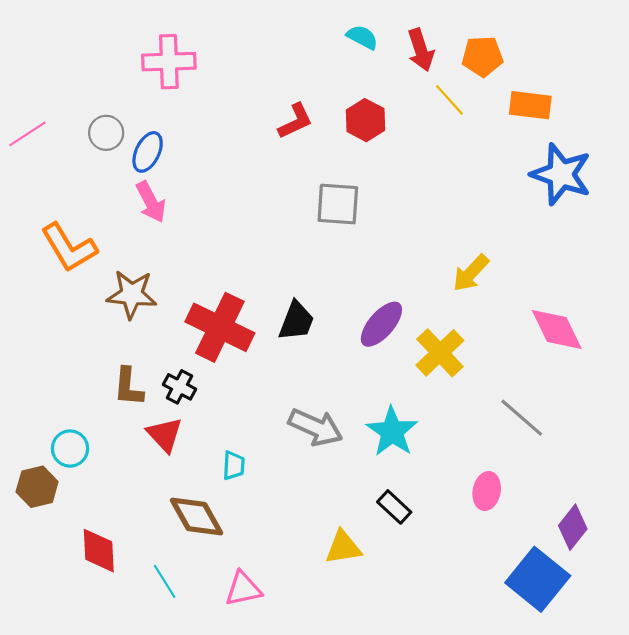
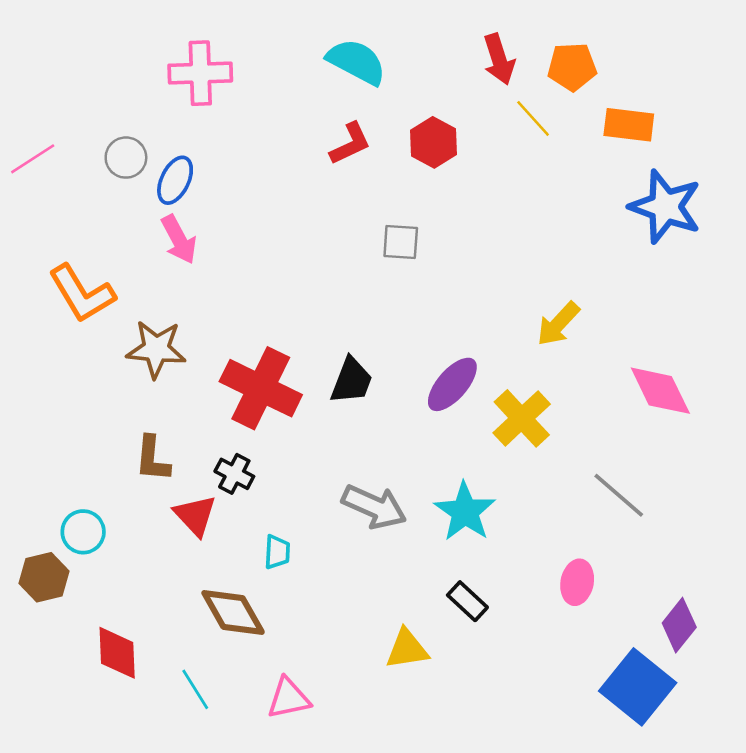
cyan semicircle: (362, 37) -> (357, 62), moved, size x1.6
gray square: (338, 204) -> (401, 242), size x0.7
black cross: (179, 387) -> (234, 474), moved

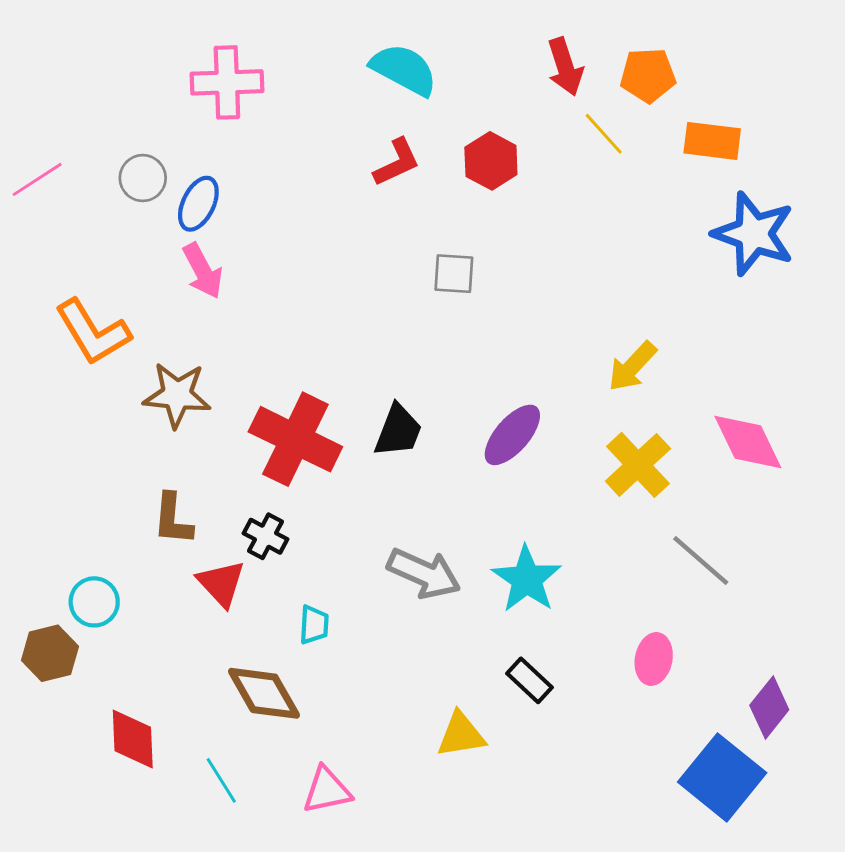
yellow cross: (522, 418) -> (638, 465), moved

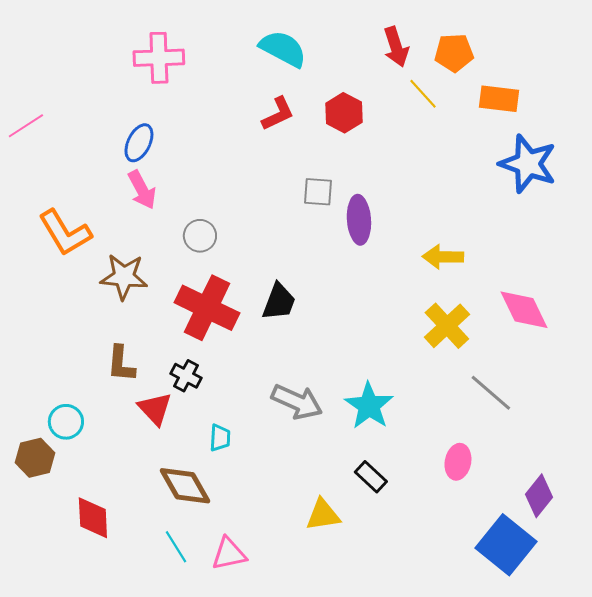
gray circle: (143, 178) -> (200, 236), moved
yellow arrow: (632, 366) -> (443, 257), turned 48
purple ellipse: (512, 435) -> (359, 220), moved, turned -45
cyan line: (221, 780) -> (176, 547), moved

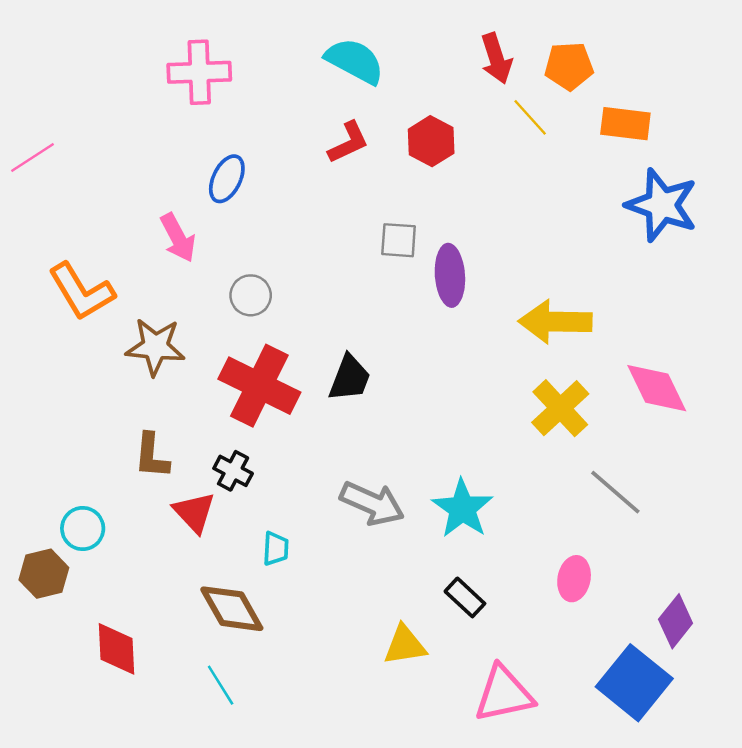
blue ellipse: (139, 143) -> (227, 179), moved
yellow arrow: (443, 257) -> (555, 322), size x1.4
pink triangle: (229, 554) -> (504, 694), moved, size x1.4

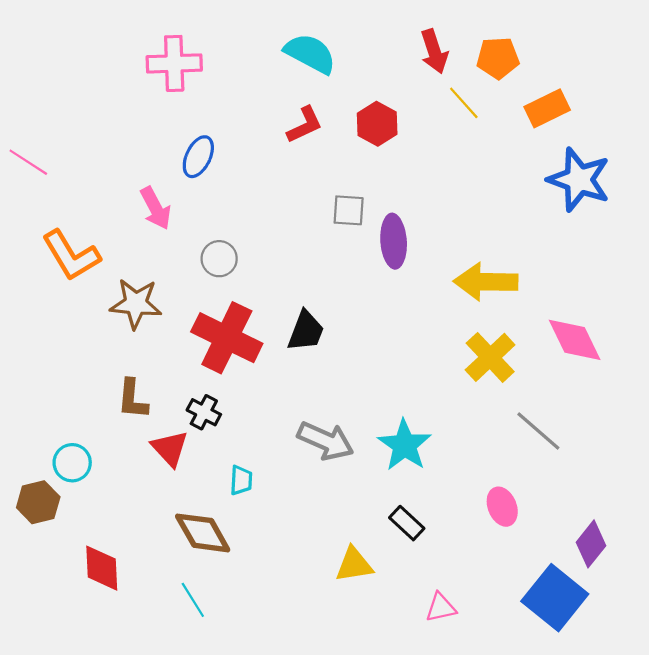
orange rectangle: (625, 124) -> (547, 108), turned -33
pink line: (33, 157) -> (28, 162), moved, turned 66
pink ellipse: (574, 579) -> (502, 507), turned -33
pink triangle: (504, 694) -> (441, 608), size x0.6

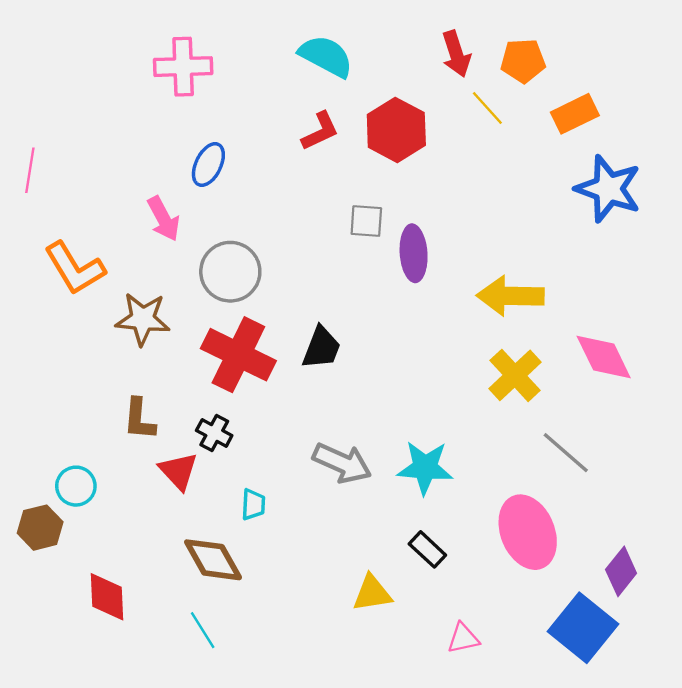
red hexagon: (377, 124) -> (396, 130), size x1.4
pink line: (28, 162) -> (30, 170), turned 66
gray circle: (219, 259) -> (230, 272), size x1.6
cyan star: (405, 445) -> (425, 468), turned -30
pink ellipse: (502, 507) -> (528, 532), size x1.8

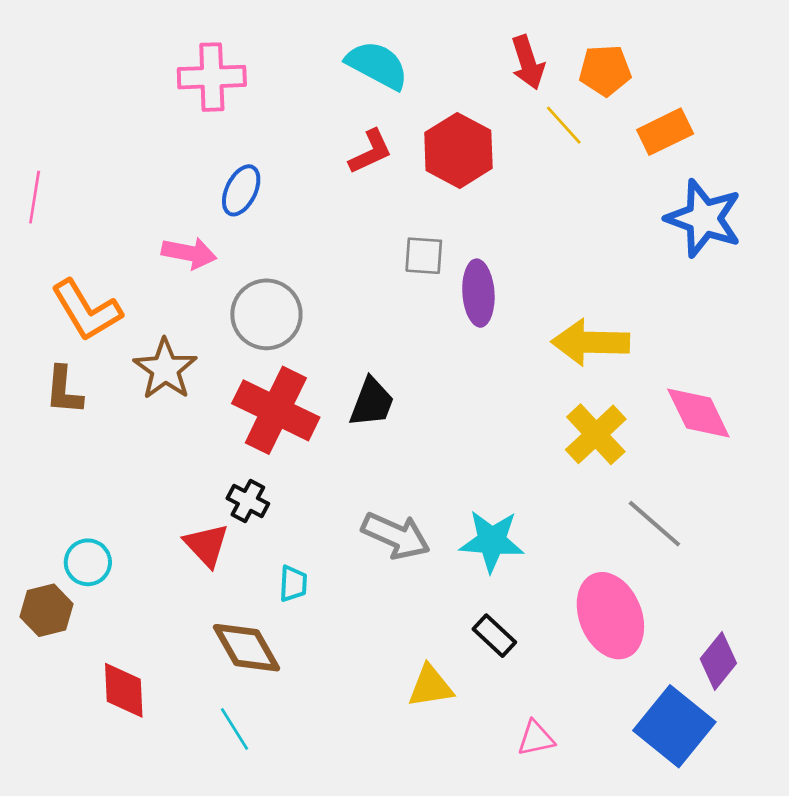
pink arrow: (163, 219) -> (189, 253), turned -51
brown star: (143, 319) -> (165, 369), turned 30
brown L-shape: (139, 419) -> (64, 390), moved

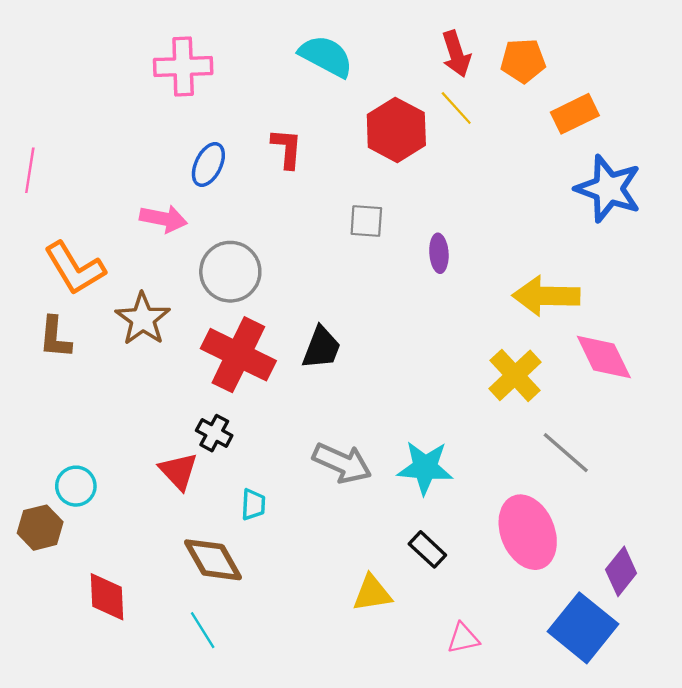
yellow line: (564, 125) -> (456, 108), moved
red L-shape: (370, 152) -> (287, 148), moved, turned -60
purple ellipse: (478, 293) -> (439, 253), moved, size x0.7
yellow arrow: (590, 342) -> (546, 296), moved

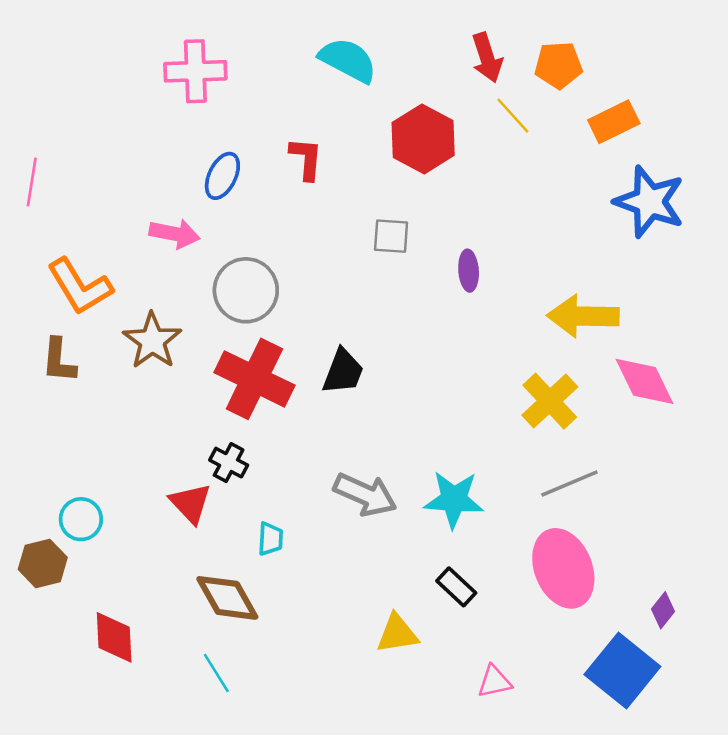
yellow line: (456, 108) -> (513, 116), moved
gray line: (566, 453) -> (569, 483), moved, turned -64
purple diamond: (621, 571) -> (663, 610), size x0.7

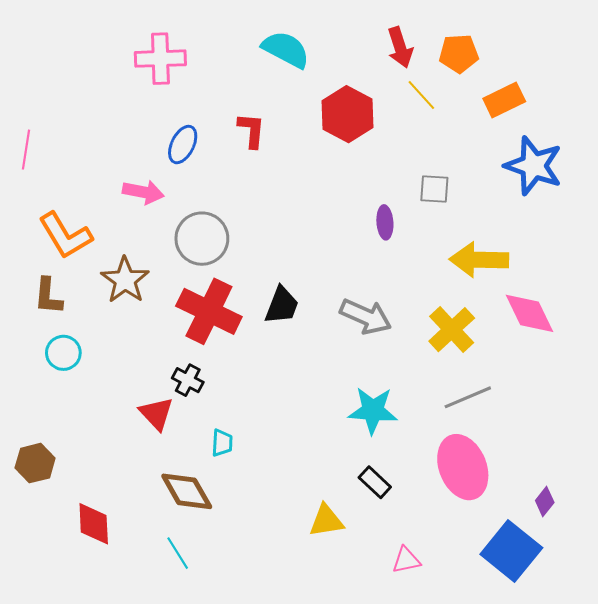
gray square: (391, 236) -> (434, 189), moved
gray arrow: (365, 495) -> (366, 316), moved
cyan circle: (81, 519) -> (63, 353), moved

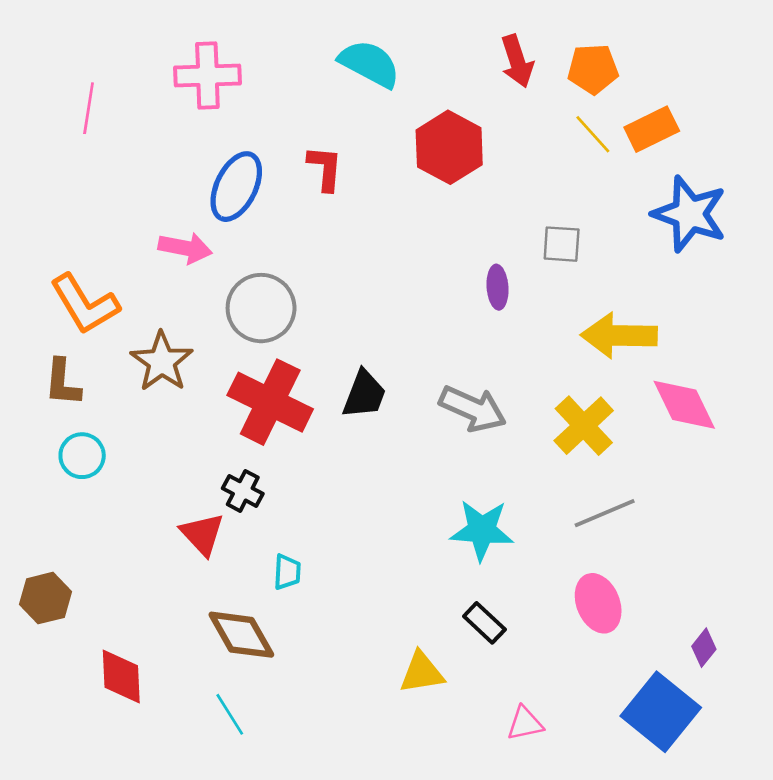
yellow line: (421, 95) -> (593, 134), moved
blue ellipse: (183, 145) -> (236, 187), size x1.4
pink line: (26, 150) -> (89, 108), moved
pink ellipse: (463, 467) -> (598, 603), size x0.7

